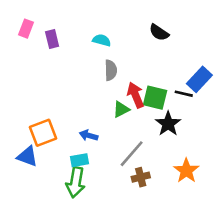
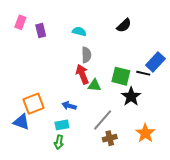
black semicircle: (159, 32) -> (124, 25), turned -77
red arrow: (136, 95) -> (82, 74), moved
green triangle: (121, 109) -> (94, 85), turned 32
green arrow: (76, 182) -> (59, 142), size x0.6

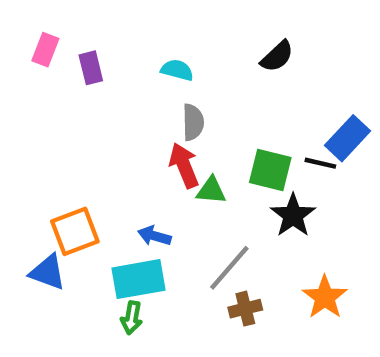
cyan rectangle: (62, 125) -> (139, 279), size x1.6

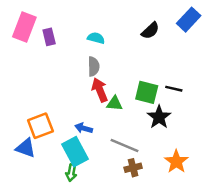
pink rectangle: (45, 50) -> (24, 27), size x1.6
gray semicircle: (193, 122) -> (94, 66), moved
blue rectangle: (348, 138) -> (189, 20), moved
gray line: (229, 268) -> (124, 145), turned 72
cyan rectangle: (139, 279) -> (75, 152), turned 72

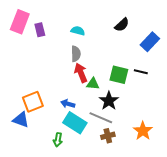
blue rectangle: (189, 20) -> (150, 42), moved
black star: (159, 117) -> (109, 101), moved
cyan rectangle: (75, 152) -> (75, 123), moved, turned -30

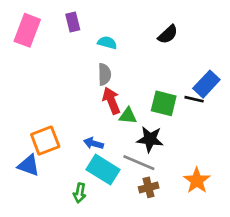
purple rectangle: (40, 30) -> (73, 22), moved
blue rectangle: (150, 42) -> (206, 84), moved
black star: (109, 101) -> (150, 139), turned -30

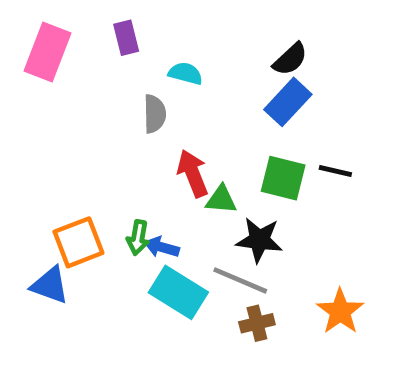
gray semicircle: (104, 74) -> (155, 114), moved
blue rectangle: (206, 84) -> (288, 102), moved
green arrow: (80, 193) -> (138, 238), moved

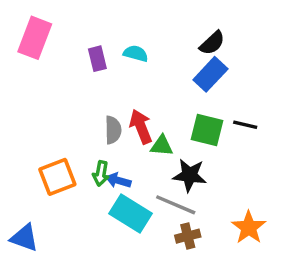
purple rectangle: (126, 38) -> (97, 59), moved
gray semicircle: (155, 114) -> (113, 130), moved
blue triangle: (50, 285) -> (24, 238), moved

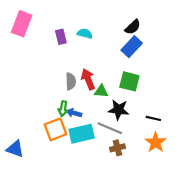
black line: (245, 125) -> (153, 118), moved
orange square: (57, 177) -> (55, 129), moved
cyan rectangle: (130, 213) -> (82, 134), turned -45

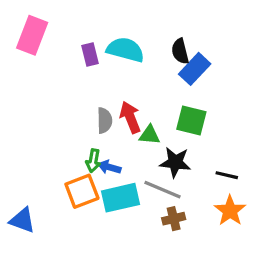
black semicircle: (133, 27) -> (180, 51), moved, turned 119
cyan semicircle: (85, 34) -> (125, 50), size x1.6

